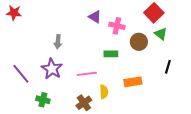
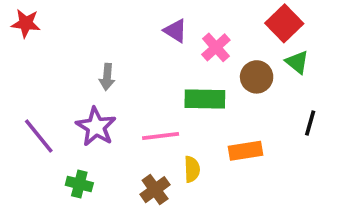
pink cross: (117, 26) -> (216, 47), turned 35
green rectangle: (111, 54) -> (205, 99), size x1.5

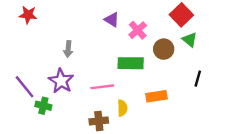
red star: (26, 23) -> (28, 15), moved
green cross: (79, 184) -> (43, 106), moved
brown cross: (155, 190) -> (99, 121), turned 30

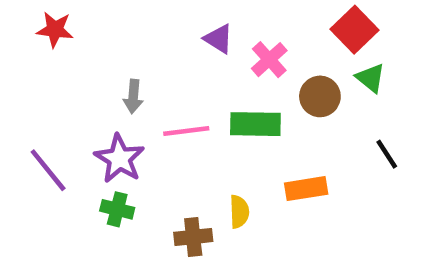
black line: (198, 79) -> (387, 154), turned -49
pink line: (102, 87) -> (186, 131), moved
green cross: (43, 106) -> (117, 209), moved

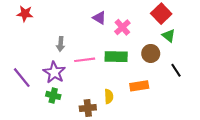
brown circle: (320, 96) -> (151, 53), moved

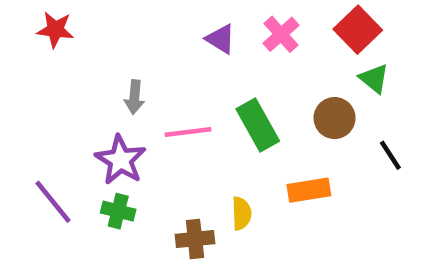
pink cross: (122, 27) -> (281, 34), moved
green rectangle: (116, 57) -> (258, 125), turned 60
purple line: (22, 78) -> (53, 202), moved

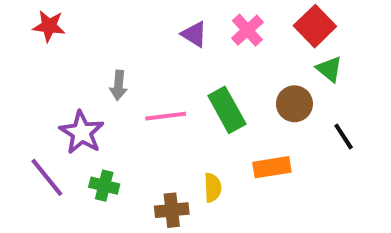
purple star: (120, 160) -> (82, 132), moved

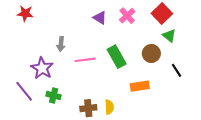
yellow semicircle: (213, 188) -> (109, 107), moved

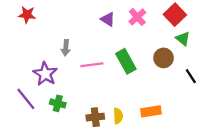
orange rectangle: (140, 86) -> (151, 111), moved

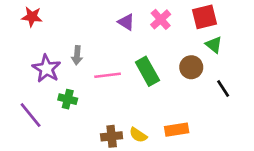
red square: (175, 15) -> (205, 17), turned 30
purple star: (45, 74) -> (46, 69), moved
green cross: (58, 103) -> (68, 99), moved
yellow semicircle: (118, 116) -> (138, 135), turned 126

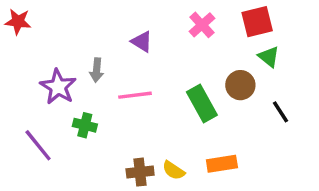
red star: (32, 17) -> (18, 22), moved
purple triangle: (126, 22) -> (142, 42), moved
green rectangle: (147, 71) -> (202, 103), moved

